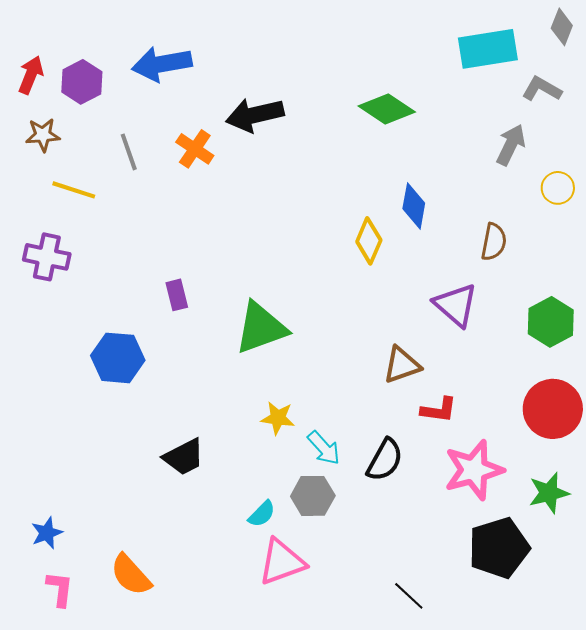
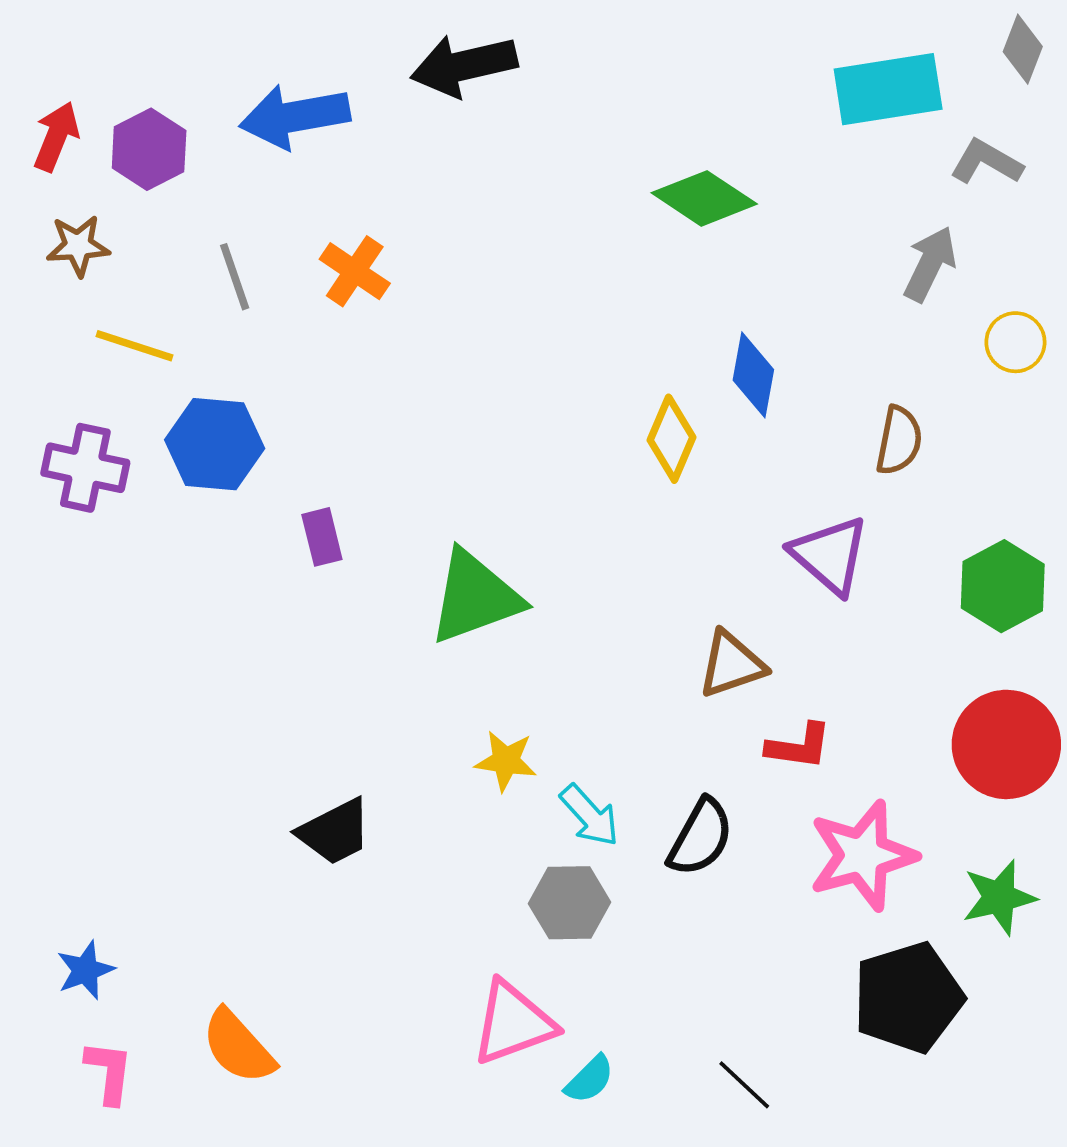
black arrow: (255, 115) -> (464, 66), moved
blue hexagon: (118, 358) -> (215, 444), moved
cyan semicircle: (262, 514) -> (590, 1079), moved

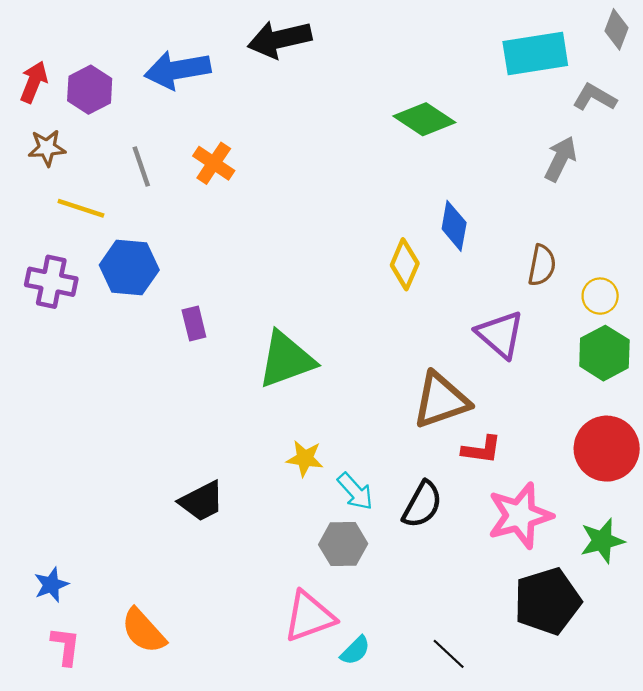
yellow circle: (1015, 342) -> (600, 296), moved
brown triangle: (732, 664) -> (441, 400), size x1.4

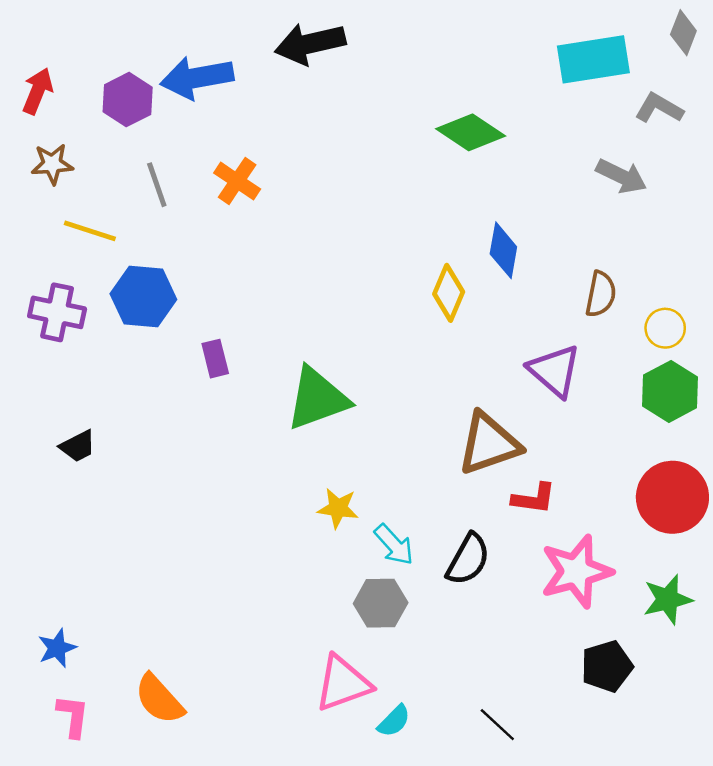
purple hexagon: (90, 90) -> (128, 100), moved
gray arrow: (561, 159) -> (621, 176), turned 90
black trapezoid: (202, 501) -> (78, 446), moved, size x0.7
black pentagon: (547, 601) -> (607, 666), size x0.7

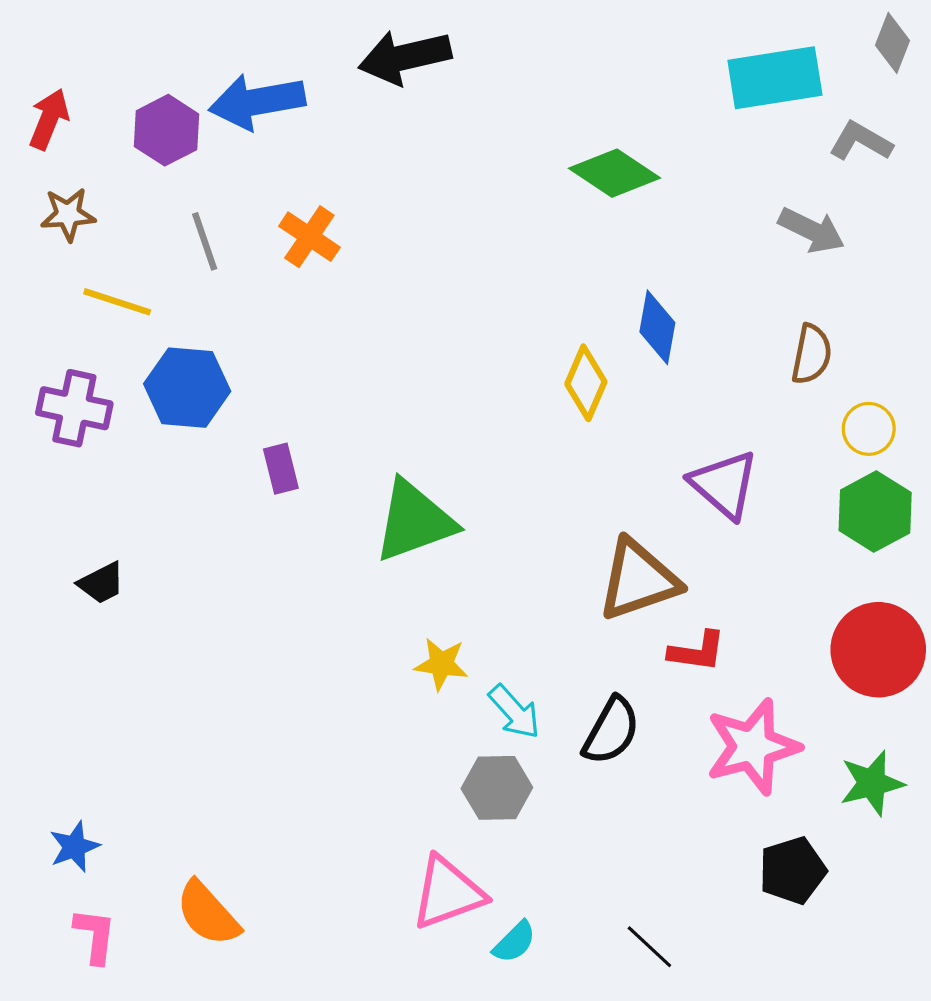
brown semicircle: (601, 294) -> (812, 354), moved

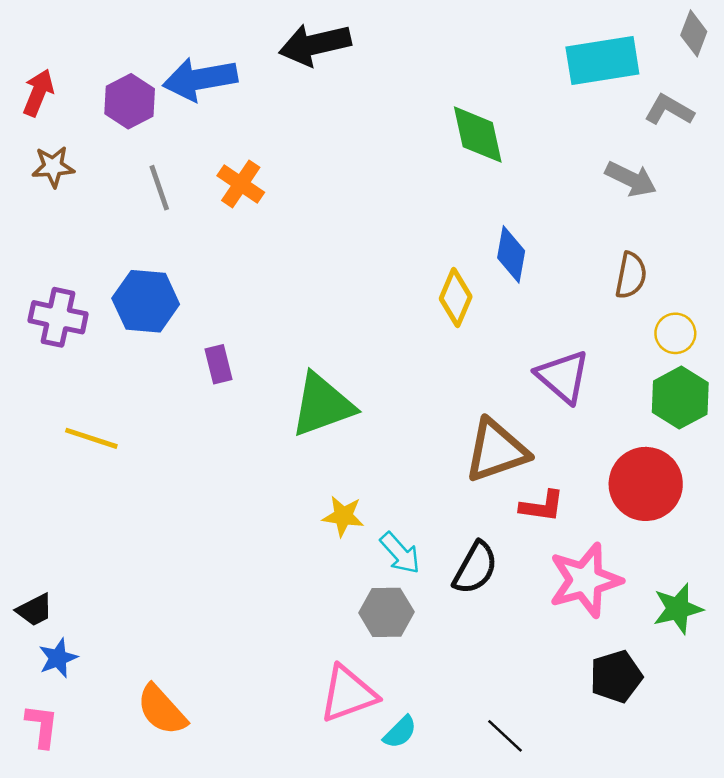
green diamond: (615, 173) -> (478, 135), turned 44
yellow line: (117, 302) -> (91, 438), moved
black trapezoid: (101, 583) -> (35, 610), moved
red circle: (878, 650) -> (646, 484), moved
pink L-shape: (95, 936) -> (42, 726), moved

